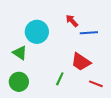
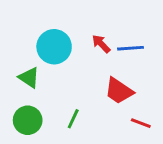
red arrow: (72, 21) -> (101, 44), moved
green line: (60, 79) -> (73, 119), moved

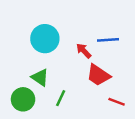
red arrow: (101, 44) -> (84, 51), moved
green triangle: (29, 78) -> (40, 77), moved

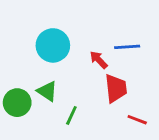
red trapezoid: (98, 75) -> (116, 88), turned -130
green circle: (23, 99) -> (17, 103), moved

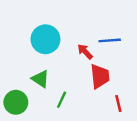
green circle: (17, 103) -> (16, 102), moved
red line: (137, 120) -> (118, 104), turned 56

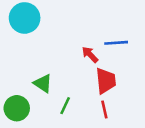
cyan circle: (45, 39) -> (25, 18), moved
red line: (118, 104) -> (104, 110), moved

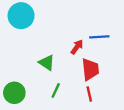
red arrow: (90, 55) -> (77, 47), turned 80
green triangle: (43, 83) -> (47, 63), moved

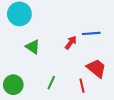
green triangle: (47, 63) -> (33, 47), moved
red trapezoid: (90, 69) -> (96, 68), moved, turned -45

